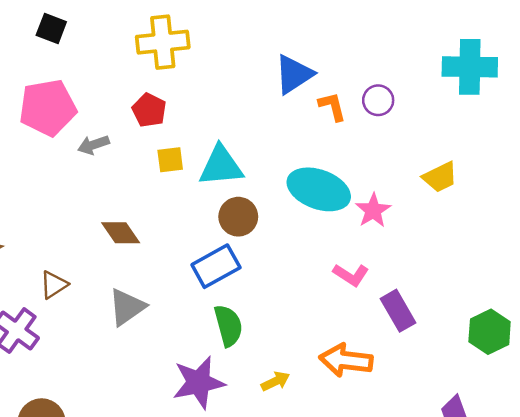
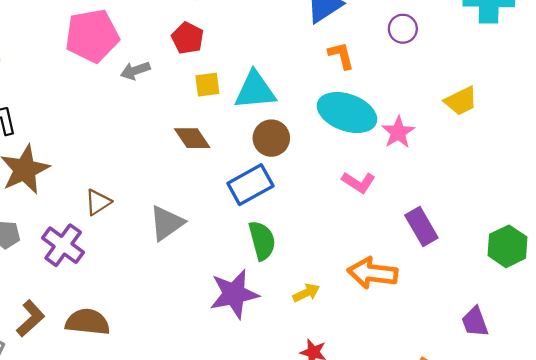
orange L-shape: (332, 106) -> (341, 55), moved
brown diamond: (121, 233) -> (192, 138), moved
pink L-shape: (351, 275) -> (359, 182), moved

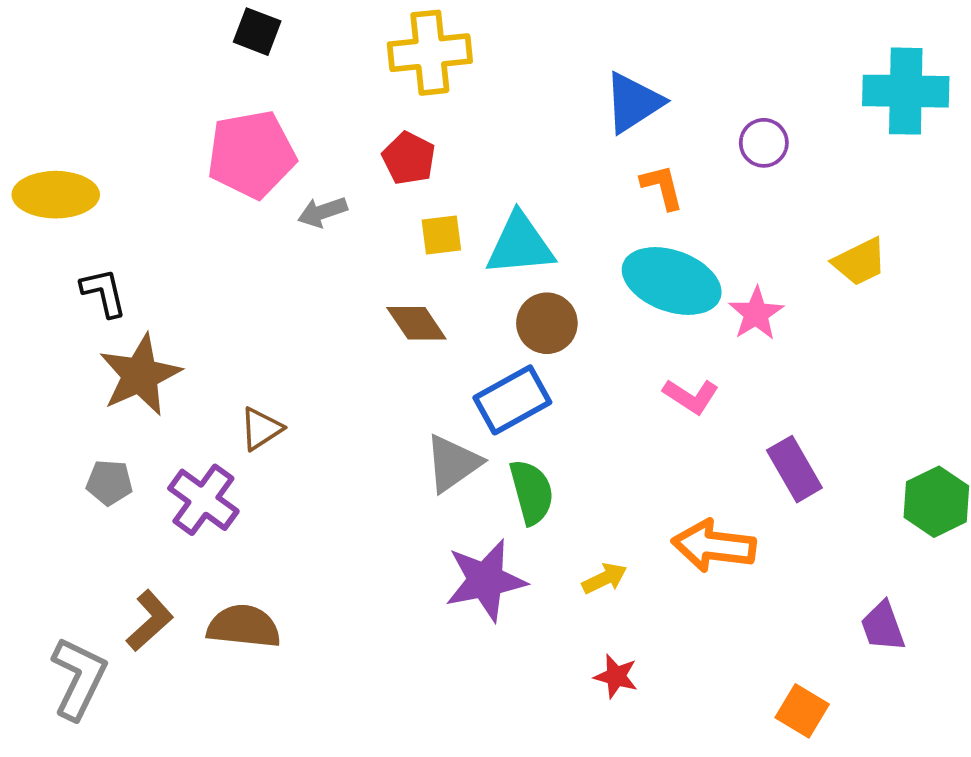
gray triangle: (167, 223) -> (453, 463), moved

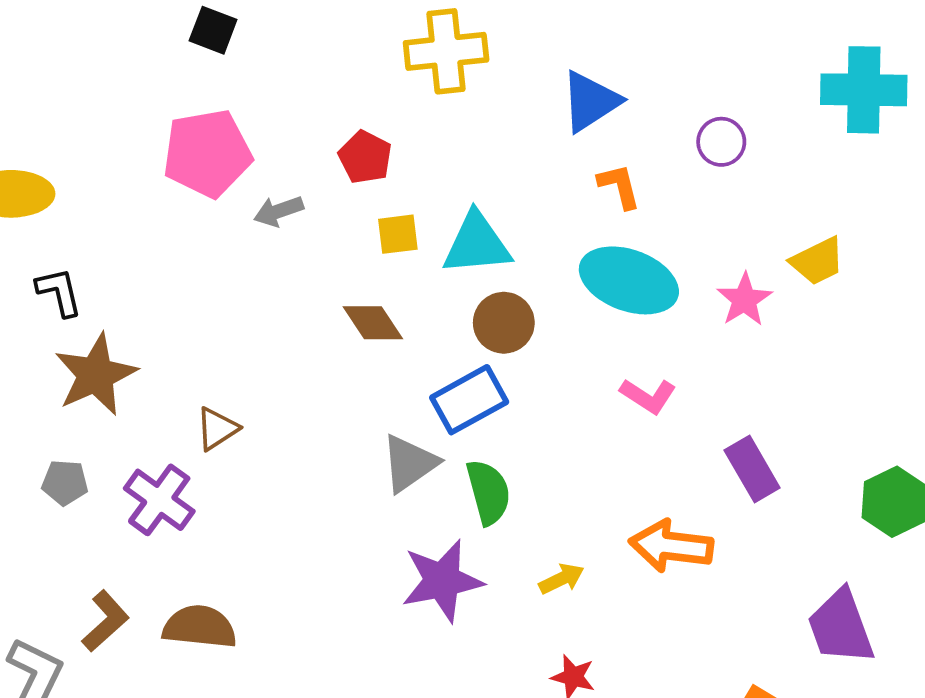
yellow cross: (430, 53) -> (446, 51), moved
pink star: (756, 314) -> (744, 300), moved
purple trapezoid: (883, 626) -> (841, 627), size x1.5

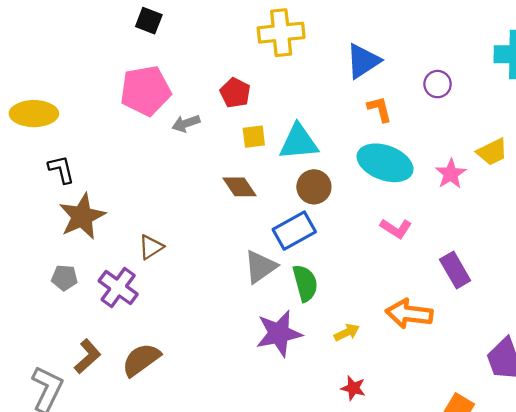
brown semicircle: (200, 627) -> (141, 360), turned -42

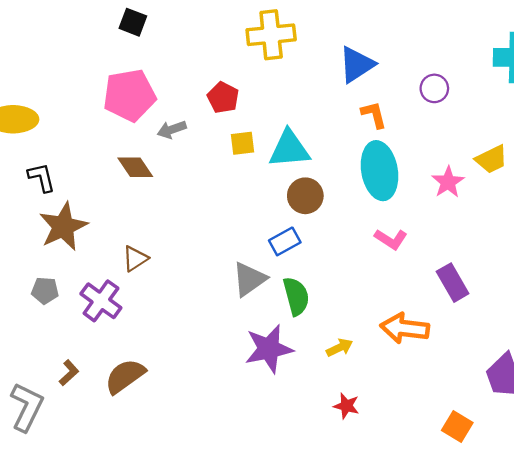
cyan ellipse: (385, 163) -> (380, 171), turned 60
brown diamond: (240, 187) -> (135, 167), moved
blue rectangle: (294, 231) -> (285, 241), size x0.7
brown L-shape: (88, 356) -> (69, 373), size x0.7

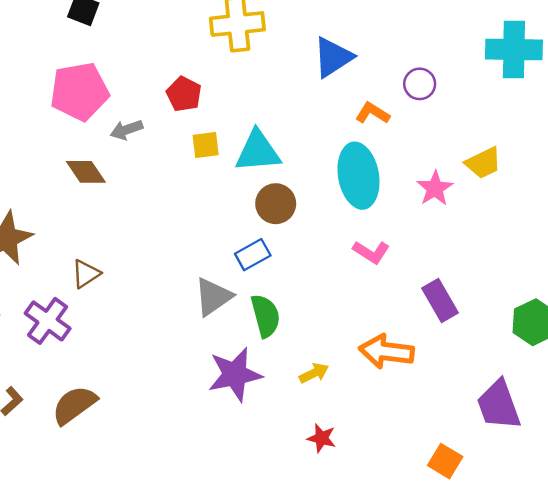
orange L-shape: (374, 115) -> (372, 113), moved, turned -44

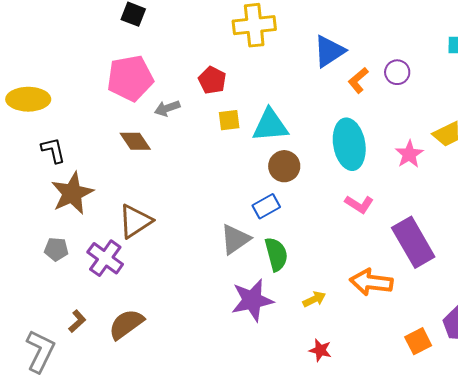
orange L-shape: (372, 113) -> (358, 80), moved, turned -72
brown triangle: (86, 274) -> (135, 221), size x1.5
purple rectangle: (440, 300) -> (413, 242), size x1.5
orange square: (445, 461) -> (418, 341), moved, turned 32

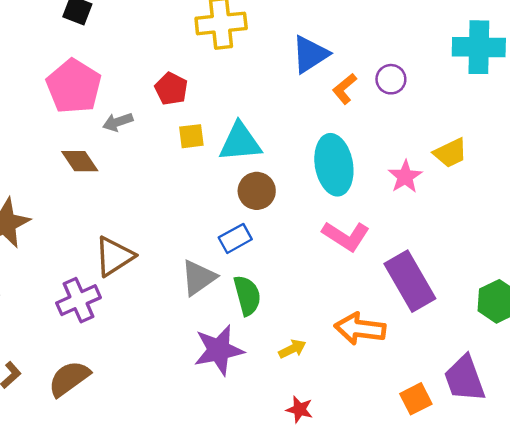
pink pentagon: (130, 78) -> (74, 86), turned -30
pink L-shape: (359, 204) -> (346, 236), size x1.4
brown triangle: (135, 221) -> (114, 256), moved
purple cross: (105, 258) -> (79, 300), moved, turned 30

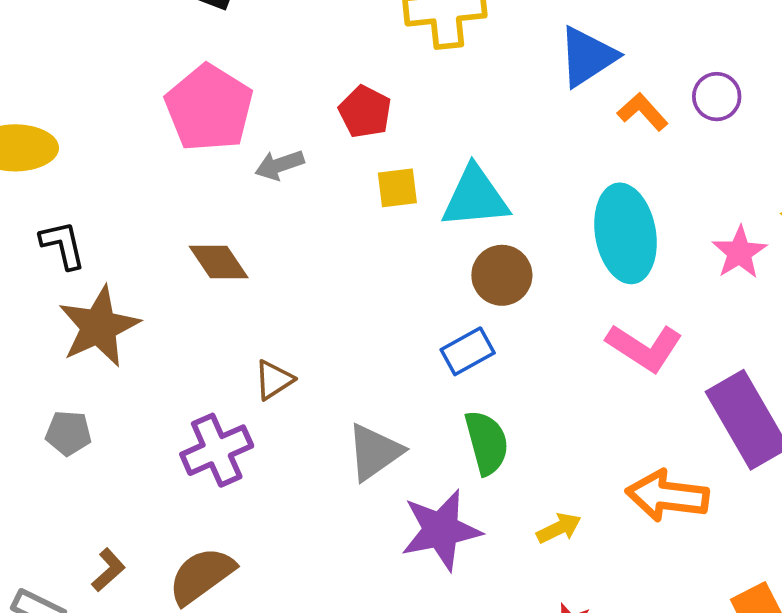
orange L-shape: (345, 89) -> (643, 112), turned 88
brown diamond: (80, 161) -> (219, 262), moved
brown triangle: (114, 256) -> (274, 380), size x0.6
gray triangle: (199, 278) -> (374, 452), moved

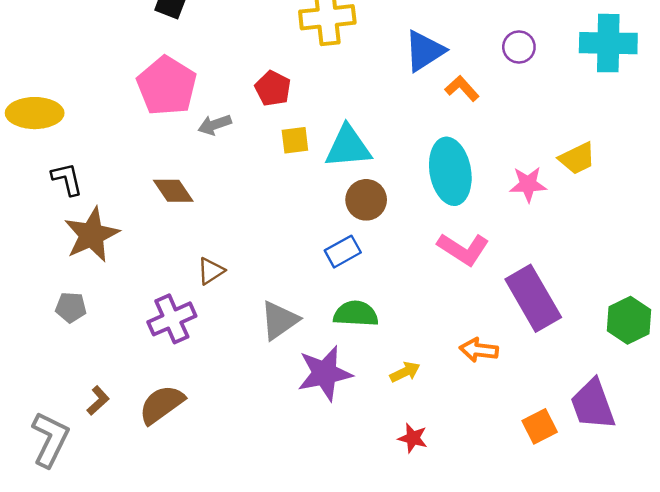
purple circle: (717, 97) -> (519, 47), moved
pink star: (740, 252) -> (528, 184), turned 30
green semicircle: (487, 443) -> (356, 314), turned -72
orange arrow: (667, 496) -> (479, 350), size x0.7

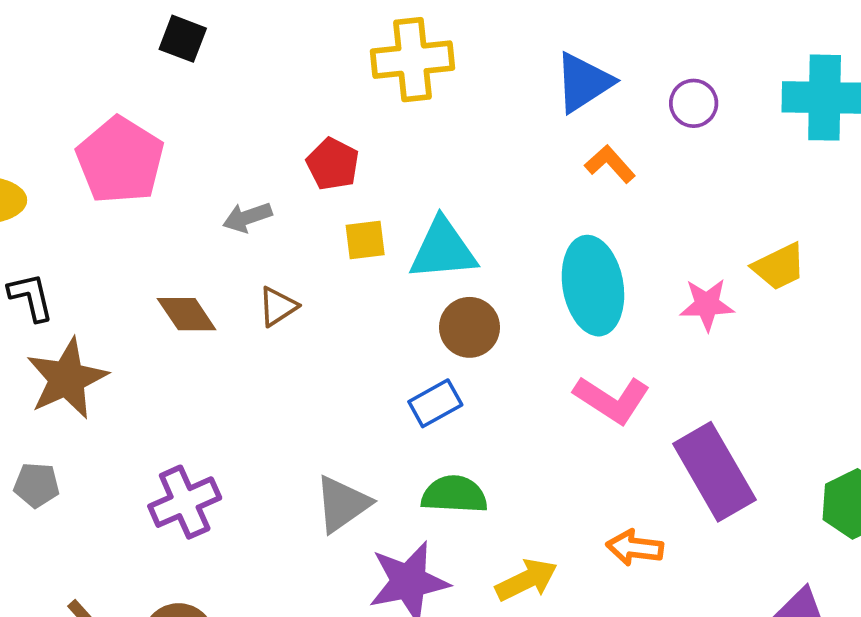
blue triangle: (424, 51) -> (583, 82), moved
pink pentagon: (167, 86) -> (120, 160), moved
brown triangle: (211, 271) -> (278, 306), moved
yellow arrow: (405, 372) -> (526, 580), size x1.4

